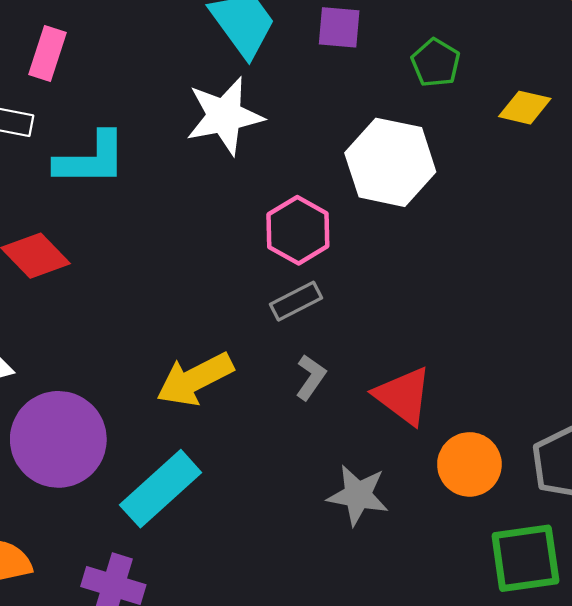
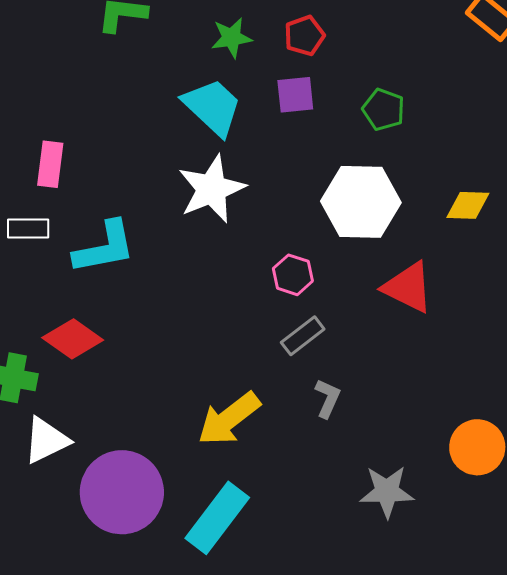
yellow diamond: (525, 108) -> (468, 205), moved
pink hexagon: (298, 230) -> (293, 275), size x0.7
red triangle: (403, 396) -> (408, 287), moved

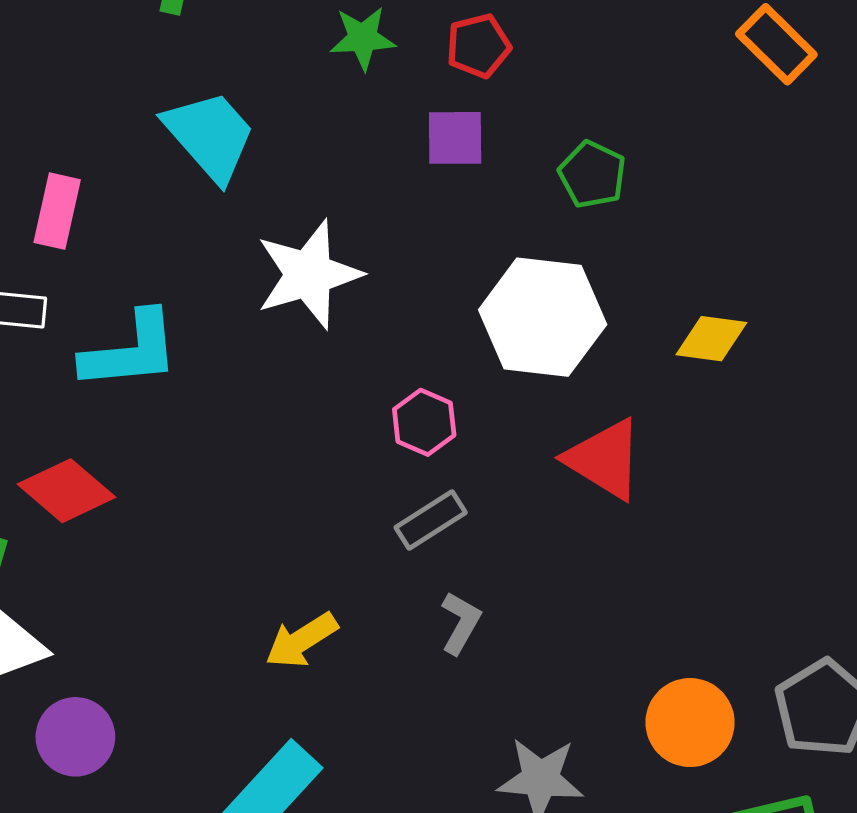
cyan trapezoid: (212, 107) -> (210, 136), moved
yellow arrow: (229, 419) -> (301, 640), size x0.7
purple circle: (122, 492) -> (75, 737), moved, size x0.6

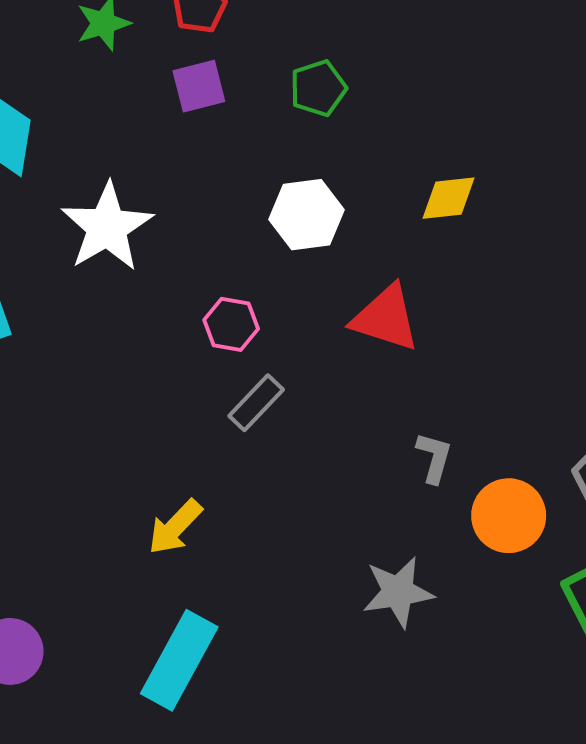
green pentagon: (592, 174) -> (318, 88), turned -30
white hexagon: (543, 317) -> (306, 215), size x0.7
gray L-shape: (461, 623) -> (434, 458), moved

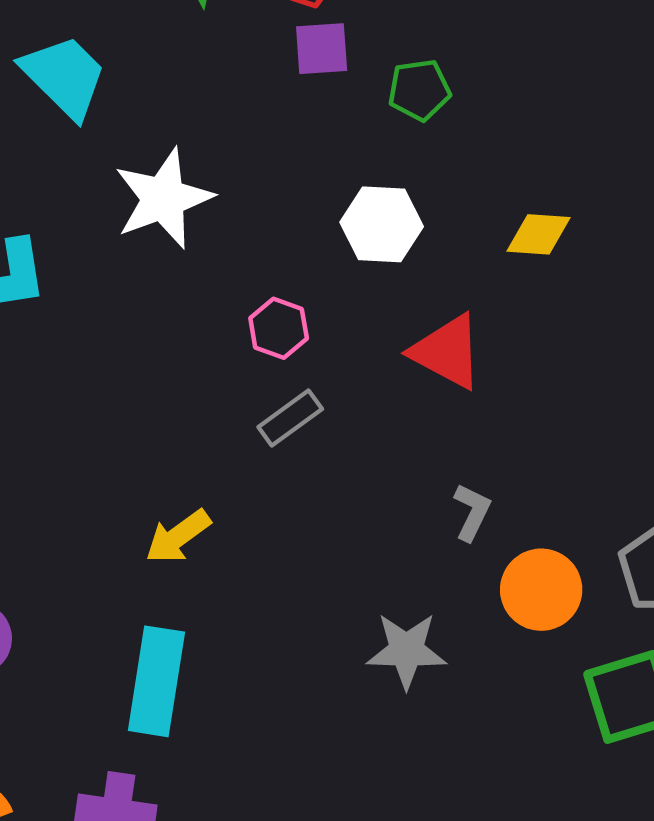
purple square: (199, 86) -> (322, 49), moved
cyan rectangle: (179, 660) -> (156, 681), turned -30

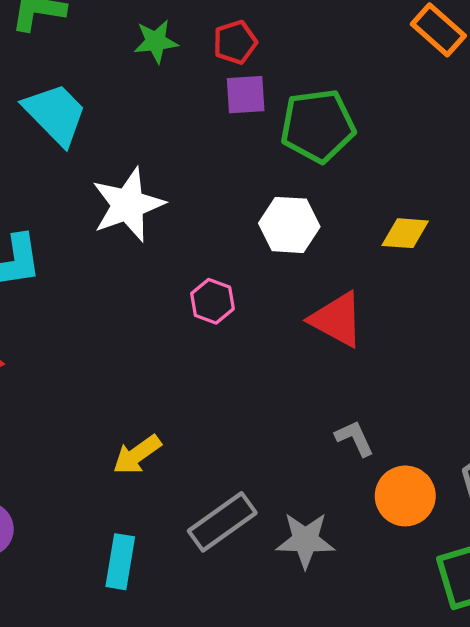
green pentagon: (419, 90) -> (318, 126), size x1.6
gray rectangle: (290, 418) -> (222, 522), moved, size x1.4
gray L-shape: (472, 512) -> (355, 438), turned -51
cyan rectangle: (156, 681) -> (120, 562), size x0.7

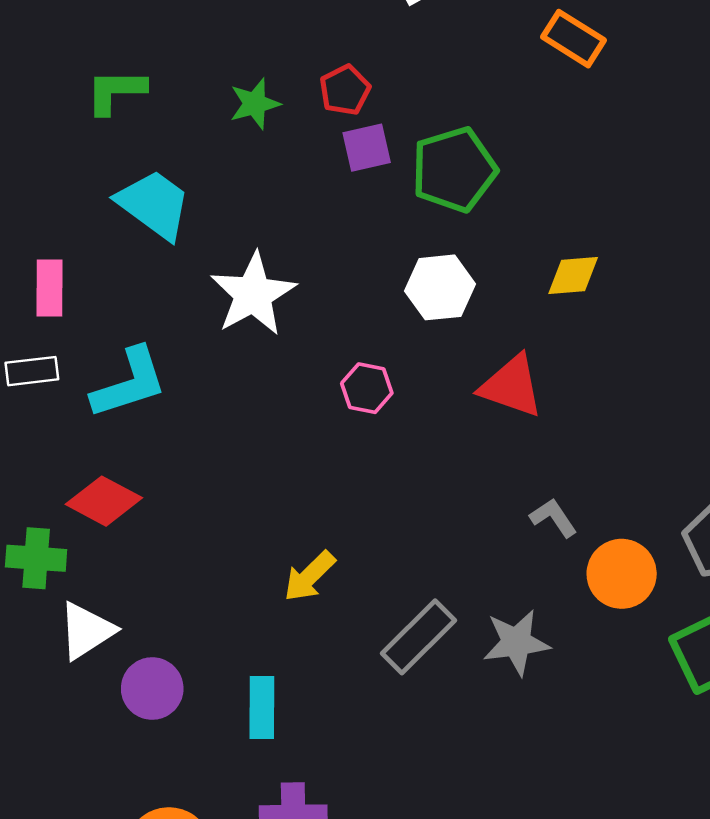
cyan rectangle: (120, 562) -> (262, 707), moved

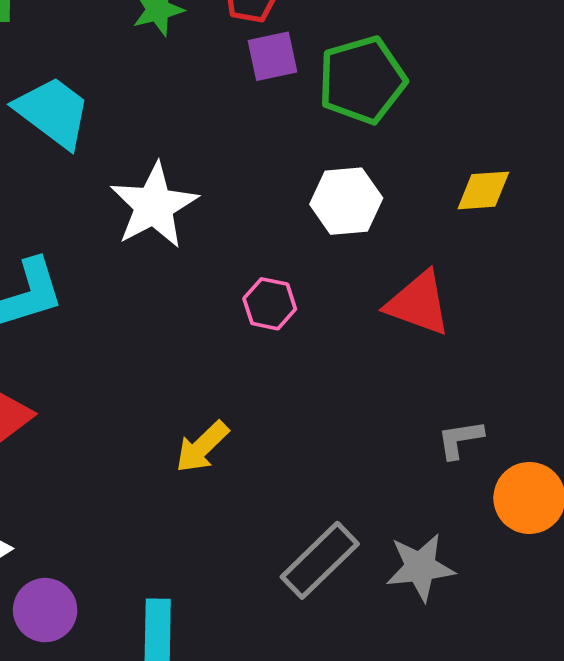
gray L-shape: (553, 518) -> (460, 439), turned -66
yellow arrow: (309, 576) -> (202, 447), moved

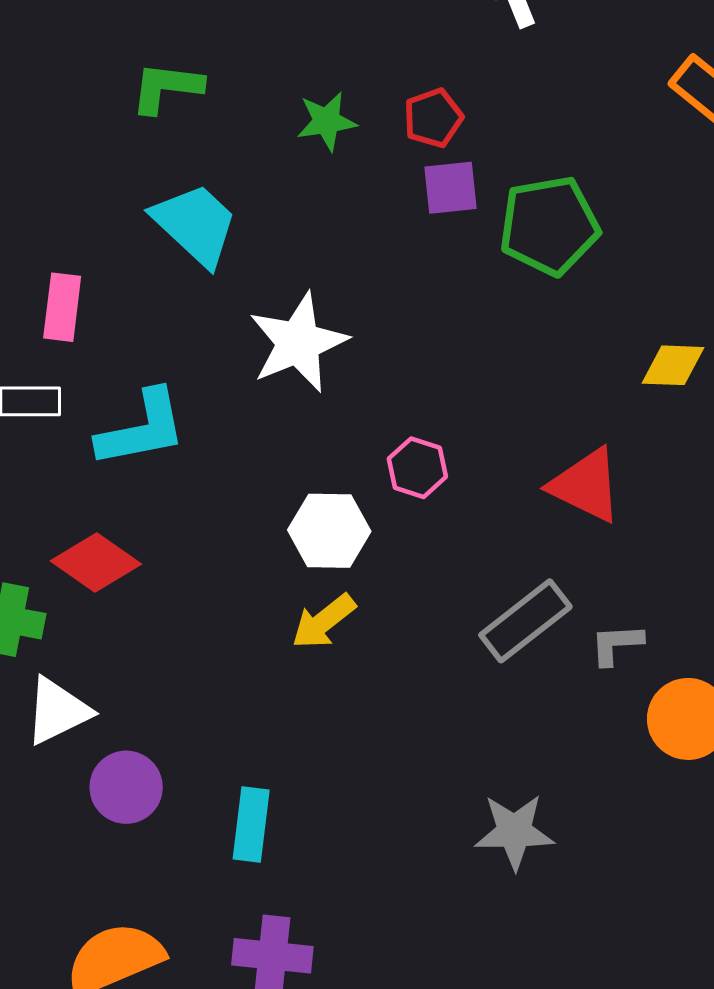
white hexagon: (346, 201) -> (329, 531), moved
gray rectangle: (320, 560) -> (525, 621), moved
gray star: (420, 567) -> (514, 832), moved

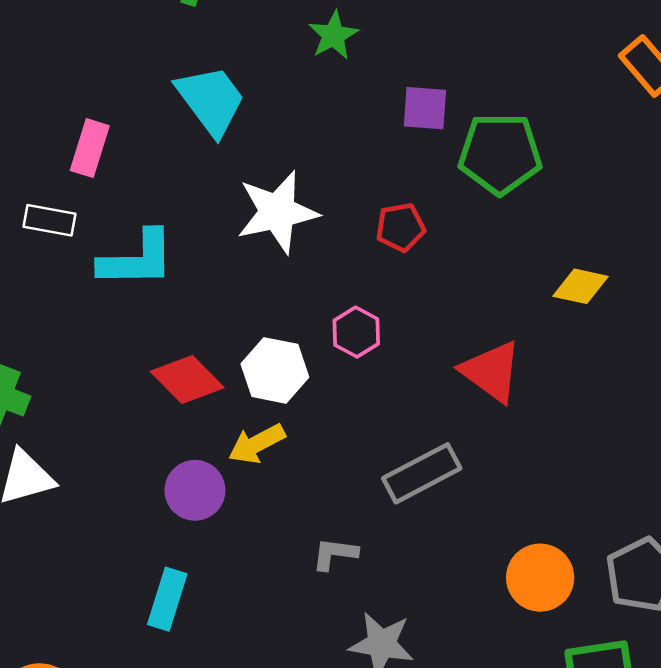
red pentagon: (433, 118) -> (401, 227), moved
green star: (327, 121) -> (333, 35), turned -30
red diamond: (96, 563) -> (187, 379), moved
gray L-shape: (616, 644) -> (335, 554), moved
purple circle: (126, 787) -> (195, 490), moved

